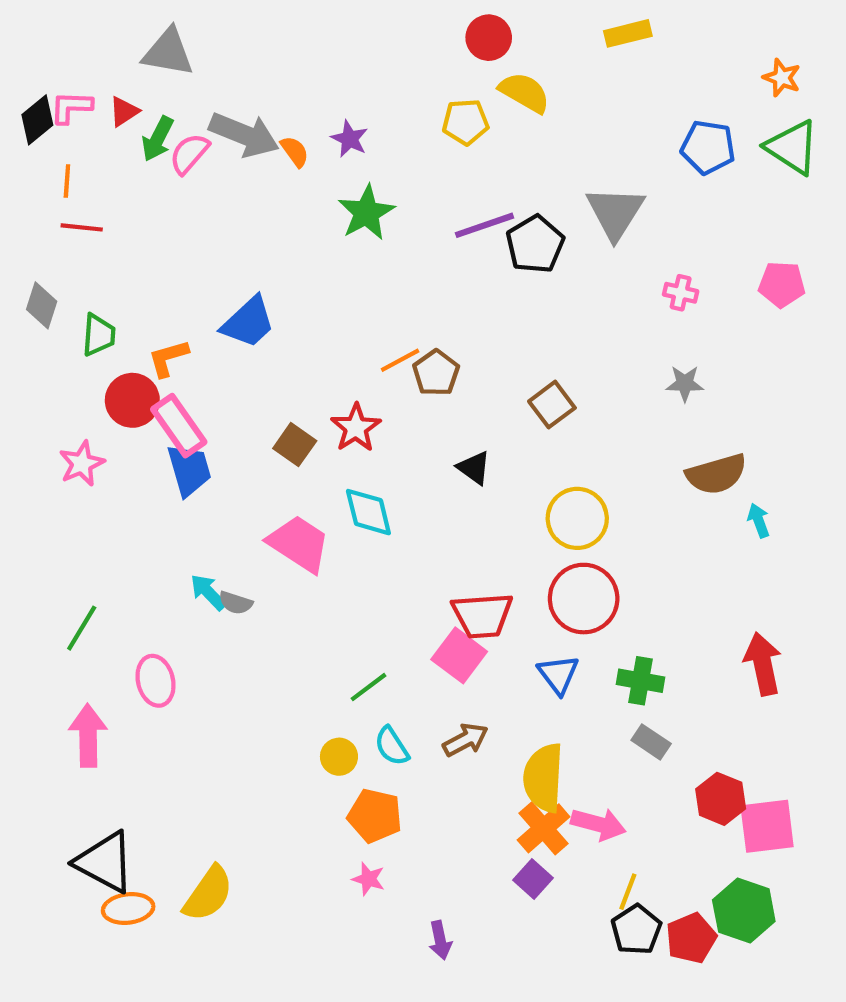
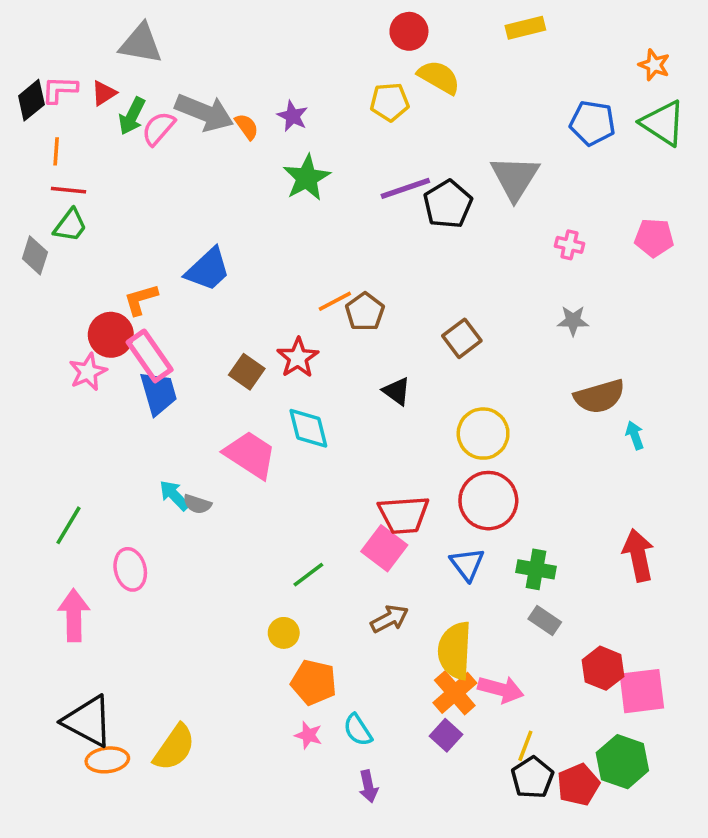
green trapezoid: (99, 335) -> (70, 225), moved, turned 33
pink star: (82, 464) -> (88, 372), moved
cyan semicircle: (392, 746) -> (358, 730), moved

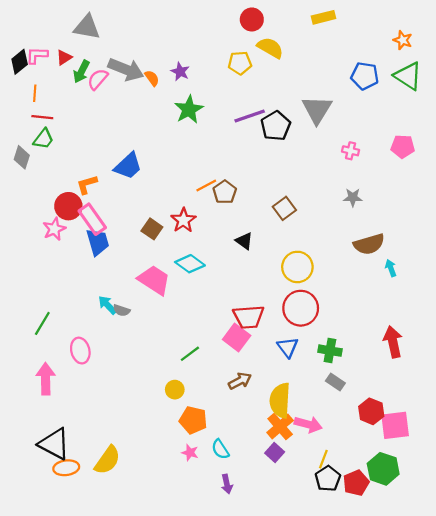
cyan diamond: (308, 428) -> (190, 264), turned -40

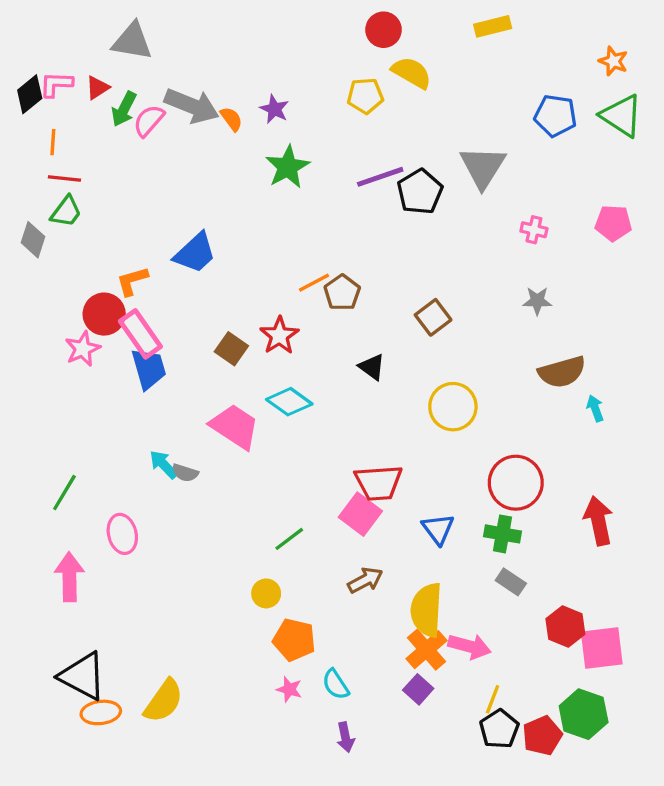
red circle: (301, 308) -> (516, 483), moved

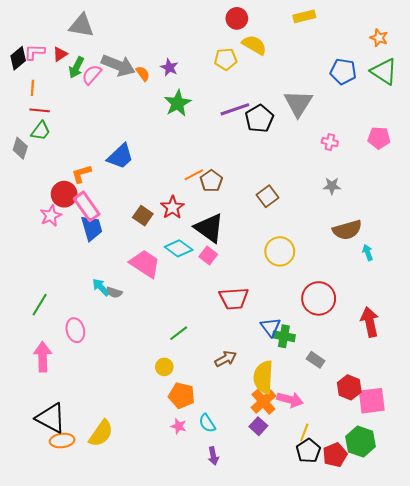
black triangle: (372, 367) -> (209, 228), moved, size x1.8
pink square: (360, 514) -> (208, 256), moved, size x0.7
green cross: (503, 534) -> (284, 336), moved

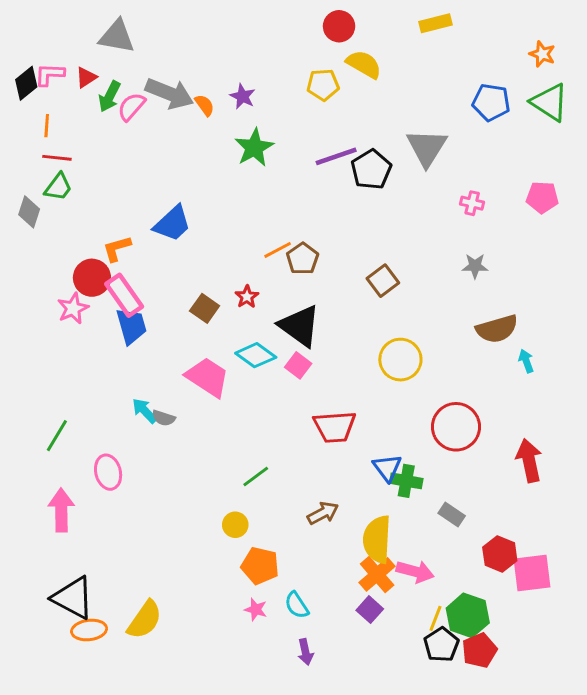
red star: (172, 207) -> (247, 297), size x0.7
green hexagon: (361, 442) -> (468, 615), moved

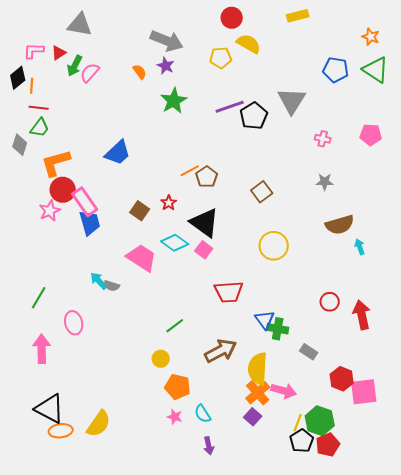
black diamond: (26, 83) -> (18, 78), moved
gray arrow: (169, 93) -> (167, 41), moved
orange L-shape: (117, 248) -> (56, 163), moved, size x1.5
red circle: (456, 427) -> (330, 302), moved, size x0.6
brown arrow: (323, 513) -> (221, 351), size x1.5

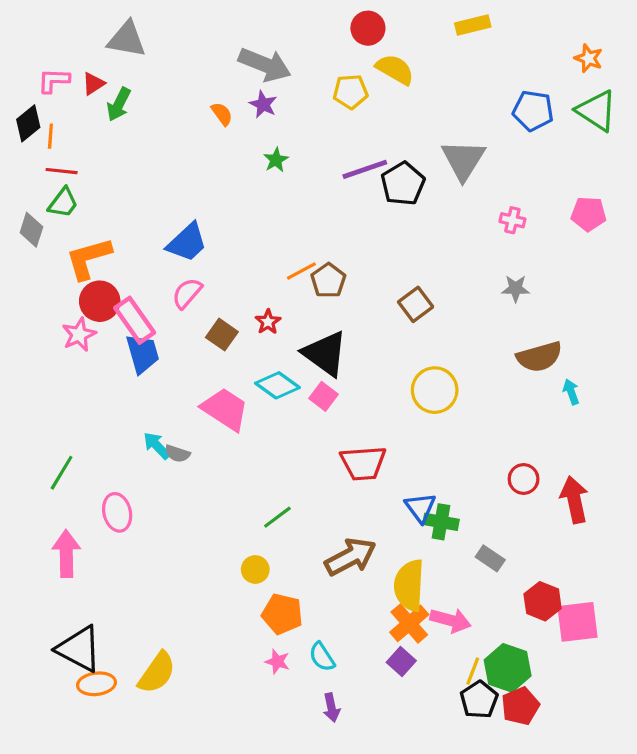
pink semicircle: (90, 73) -> (187, 293), moved
green star: (174, 101) -> (276, 160), size x0.6

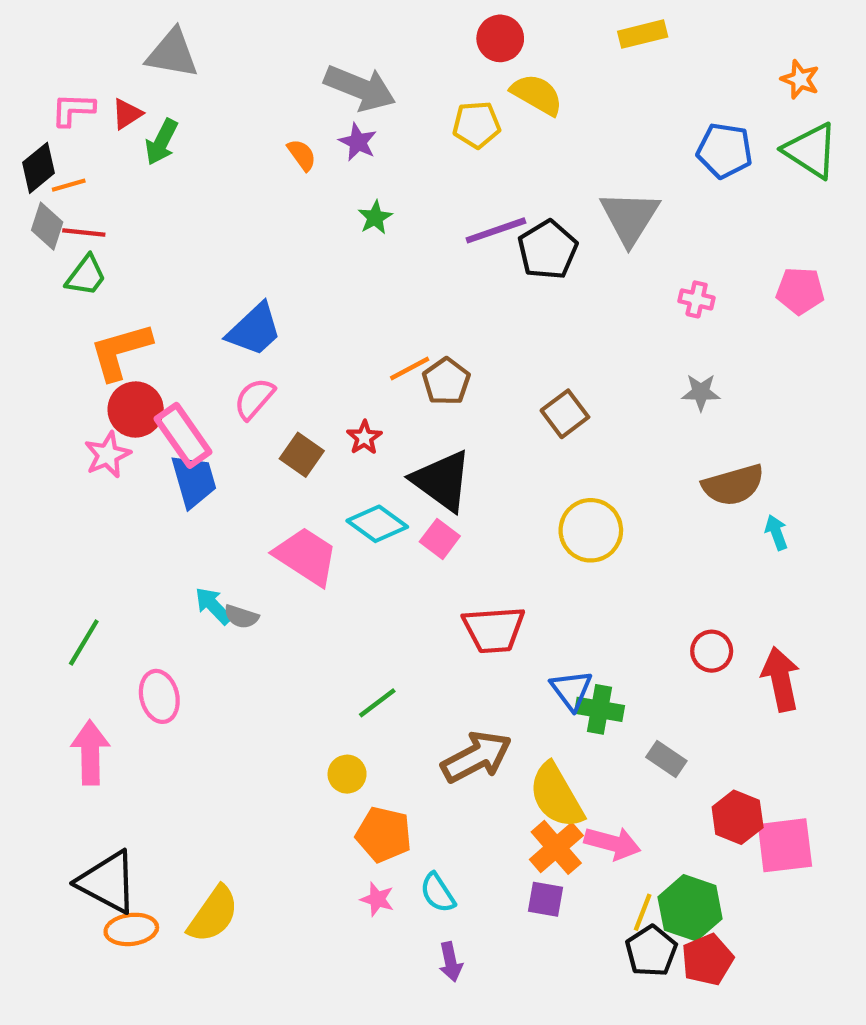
orange line: (50, 136) -> (69, 185), turned 70
gray diamond: (31, 230) -> (47, 226), moved
yellow semicircle: (409, 585) -> (556, 796), turned -33
purple square: (401, 662) -> (546, 899), turned -32

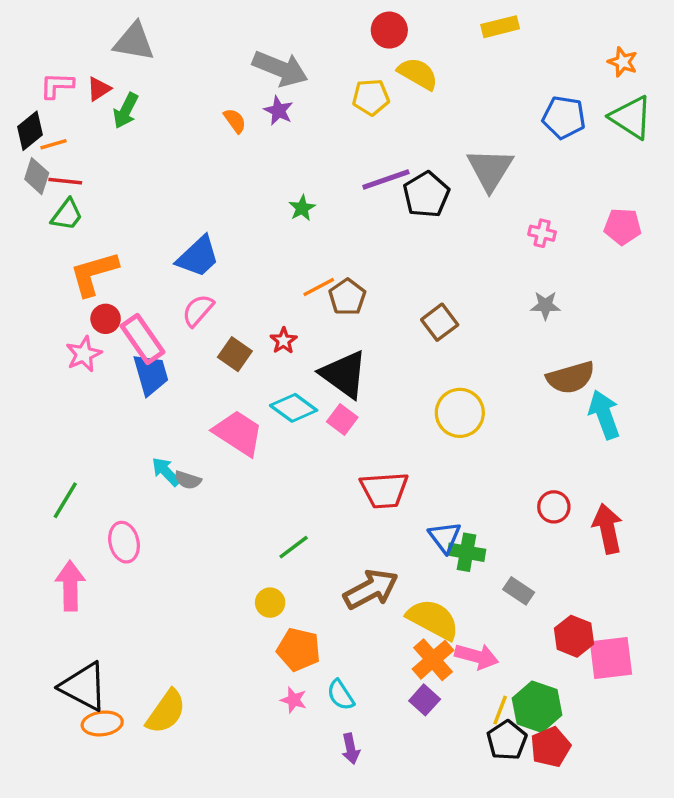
green star: (375, 217) -> (302, 208), moved
red circle: (136, 409) -> (106, 319), size x0.7
cyan arrow: (776, 532) -> (604, 415), size x1.8
yellow semicircle: (556, 796) -> (433, 619), turned 148
purple square: (546, 899) -> (425, 700), turned 32

